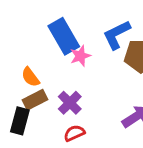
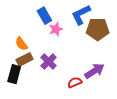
blue rectangle: (64, 36) -> (44, 16), size x0.7
red semicircle: (74, 133) -> (75, 82), moved

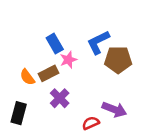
brown rectangle: (25, 59) -> (48, 73), moved
purple arrow: (94, 71) -> (114, 109), turned 54

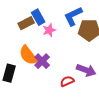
brown rectangle: (48, 73) -> (26, 23), moved
orange semicircle: (27, 77) -> (28, 55), moved, size x1.5

